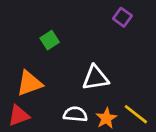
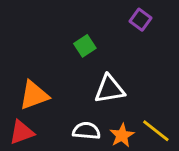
green square: (50, 40) -> (85, 46), moved

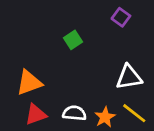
white triangle: (110, 89) -> (129, 77), moved
red triangle: (22, 132) -> (36, 114), moved

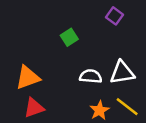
white semicircle: (74, 113) -> (91, 76), moved

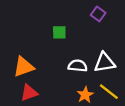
green square: (69, 37) -> (59, 32), turned 32

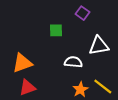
purple square: (98, 14) -> (82, 13), moved
white triangle: (105, 62) -> (99, 46), moved

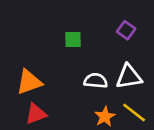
purple square: (82, 13) -> (126, 30), moved
white triangle: (99, 46) -> (129, 77), moved

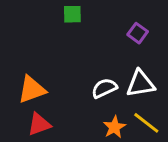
green square: (73, 39) -> (72, 14), moved
white semicircle: (96, 81) -> (104, 88), turned -30

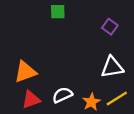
white semicircle: (104, 88) -> (62, 95), moved
yellow line: (146, 123) -> (117, 98), turned -70

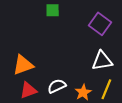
purple square: (110, 27) -> (100, 24), size x1.5
yellow line: (117, 98) -> (106, 89), turned -36

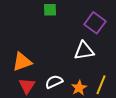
white triangle: (102, 61) -> (84, 51), moved
red triangle: (28, 90) -> (27, 86), turned -36

